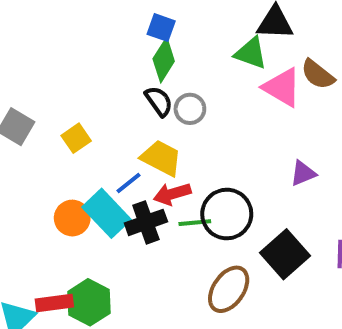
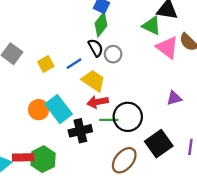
blue line: (129, 183) -> (74, 64), moved
black cross: (146, 222) -> (80, 131), moved

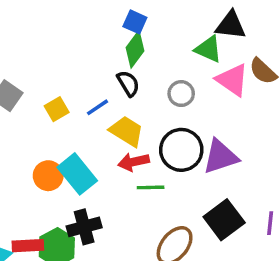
gray circle: (113, 54) -> (181, 94), moved
purple triangle: (174, 98) -> (221, 157), moved, size x1.6
black circle: (128, 117) -> (181, 150), moved
black cross: (80, 131) -> (84, 227), moved

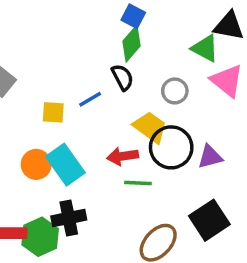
yellow square: (57, 109) -> (53, 112), moved, turned 30
yellow trapezoid: (127, 131) -> (150, 127), moved
purple triangle: (221, 157) -> (210, 157), size x0.7

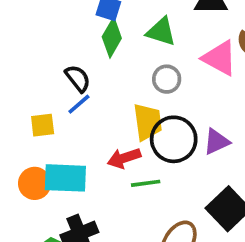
green triangle: (205, 48) -> (161, 32), moved
black semicircle: (122, 77) -> (78, 78), moved
yellow trapezoid: (150, 127) -> (148, 122), turned 57
cyan rectangle: (65, 165) -> (65, 178), turned -42

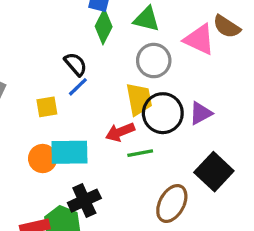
gray circle: (167, 79) -> (154, 61), size x1.4

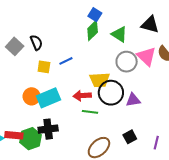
gray circle: (154, 61) -> (127, 62), moved
black semicircle: (76, 64) -> (36, 43), moved
yellow trapezoid: (139, 99) -> (100, 80), turned 80
cyan rectangle: (69, 152) -> (49, 98), turned -40
black square: (214, 172) -> (130, 137), size x0.6

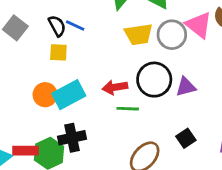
black semicircle: (36, 43) -> (57, 26), moved
blue line: (66, 61) -> (75, 25), moved, turned 56
yellow trapezoid: (100, 80) -> (139, 34), moved

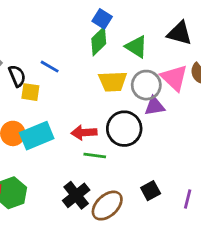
black semicircle: (57, 26) -> (17, 76), moved
purple triangle: (186, 87) -> (154, 106), moved
black cross: (72, 138) -> (76, 195), moved, turned -32

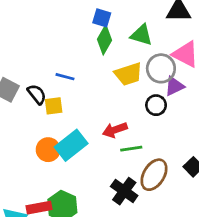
black circle: (124, 129) -> (156, 105), moved, size x0.6
brown ellipse: (107, 206) -> (154, 175), moved

